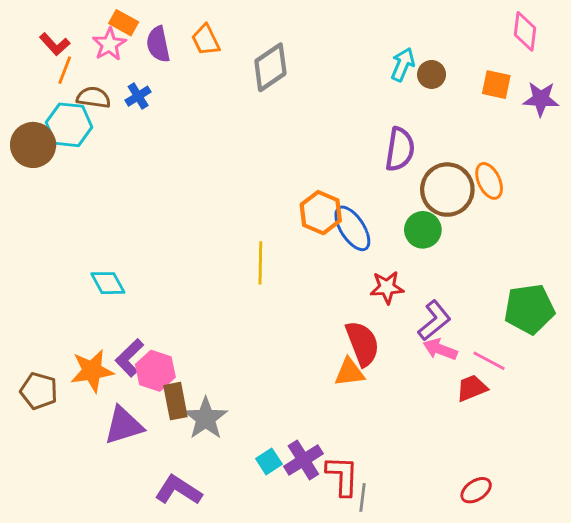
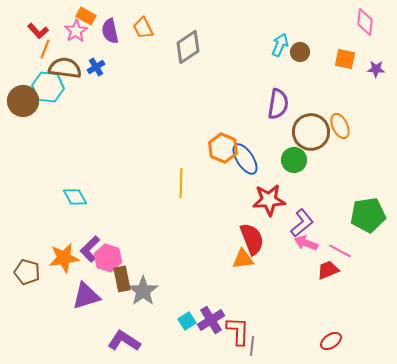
brown semicircle: (93, 97) -> (65, 68), size x1.4
purple star: (541, 99) -> (376, 69), size x0.7
red star: (387, 287) -> (269, 200), size x1.4

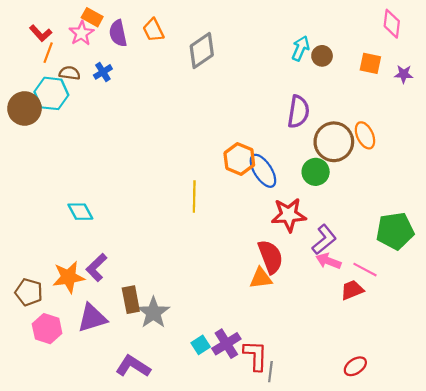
brown semicircle: (65, 68) -> (70, 73), size x0.6
pink hexagon: (108, 258) -> (47, 329), moved

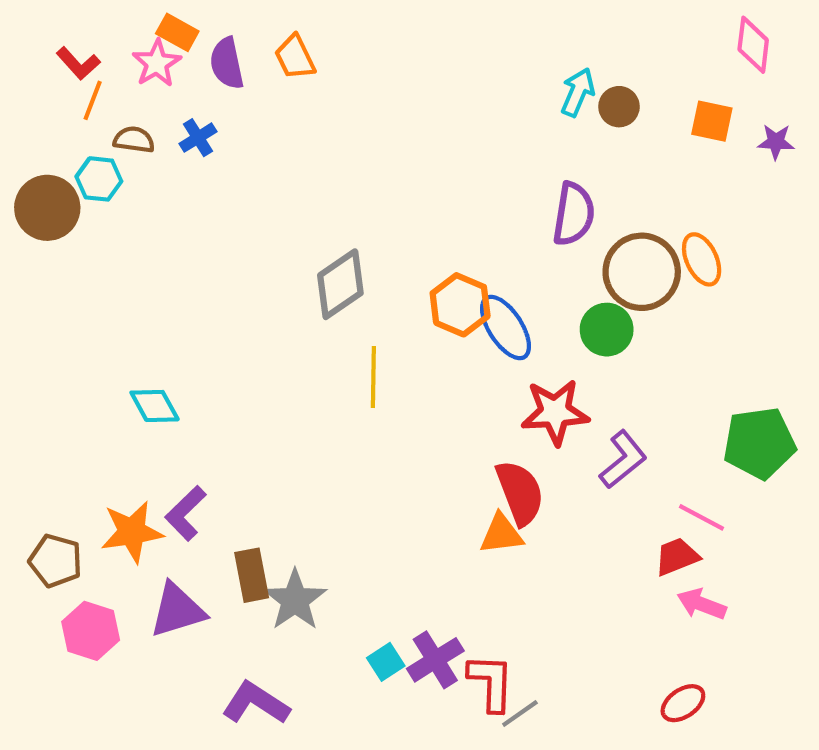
gray diamond: (202, 50) -> (340, 284), moved
cyan hexagon: (51, 93) -> (99, 179), size x0.7
pink arrow: (328, 261) -> (702, 604), moved
gray line: (270, 372) -> (520, 713), turned 48

